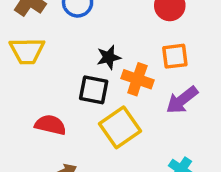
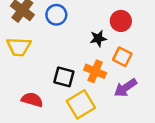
orange square: (175, 56) -> (122, 57), turned 30
black star: (109, 57) -> (98, 38), moved

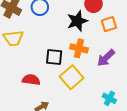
black star: (98, 38) -> (77, 21), size x1.5
orange square: (122, 57) -> (109, 24), moved, turned -35

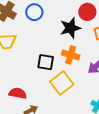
red semicircle: (31, 80) -> (18, 93), moved

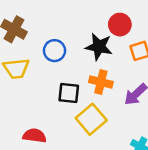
blue circle: (34, 12) -> (54, 51), moved
black star: (70, 28) -> (99, 47), turned 30

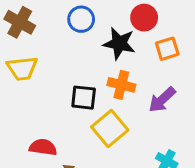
blue circle: (54, 51) -> (81, 19), moved

